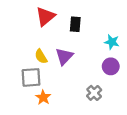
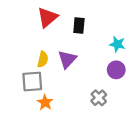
yellow semicircle: (41, 56) -> (43, 59), turned -136

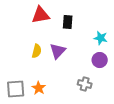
red triangle: (47, 17) -> (41, 15), turned 30
gray square: (32, 81) -> (16, 89), moved
gray cross: (99, 98) -> (85, 84), turned -32

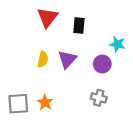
red triangle: (41, 15) -> (47, 17), turned -42
purple circle: (100, 60) -> (102, 64), moved

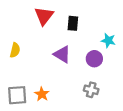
yellow semicircle: (43, 59) -> (15, 50), moved
purple triangle: (67, 59) -> (62, 54), turned -42

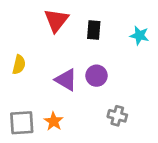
cyan star: (108, 40) -> (139, 35), moved
purple triangle: (62, 54) -> (66, 80), moved
purple circle: (94, 59) -> (97, 76), moved

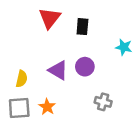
cyan star: (139, 35) -> (124, 47), moved
yellow semicircle: (19, 65) -> (22, 79), moved

